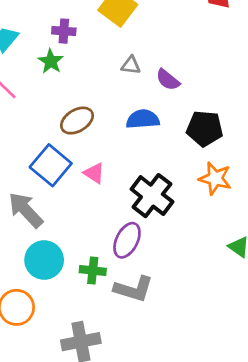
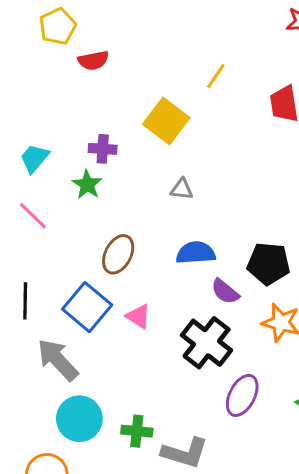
purple semicircle: (168, 80) -> (225, 292), moved
brown ellipse: (77, 121) -> (118, 254), turned -32
purple ellipse: (127, 240) -> (242, 395), moved

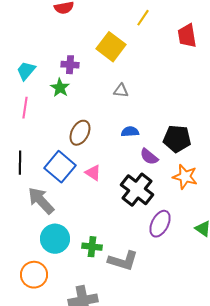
pink line: (33, 216) -> (25, 108), turned 55
blue semicircle: (196, 253) -> (130, 132), size x0.7

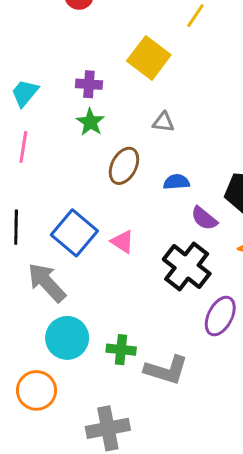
green star: (60, 88) -> (90, 122), moved
brown ellipse: (80, 133) -> (124, 166), moved

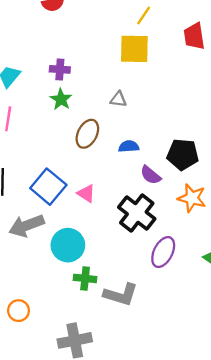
yellow square: (149, 58) -> (134, 49), moved, turned -36
gray arrow: (47, 283) -> (27, 226), turned -68
cyan circle: (67, 338) -> (68, 245), moved
orange circle: (36, 390) -> (18, 311), size x0.7

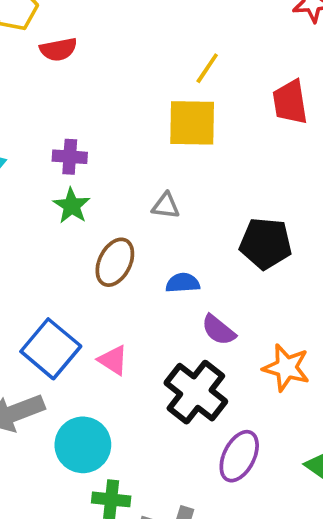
black pentagon: (183, 154) -> (266, 243), moved

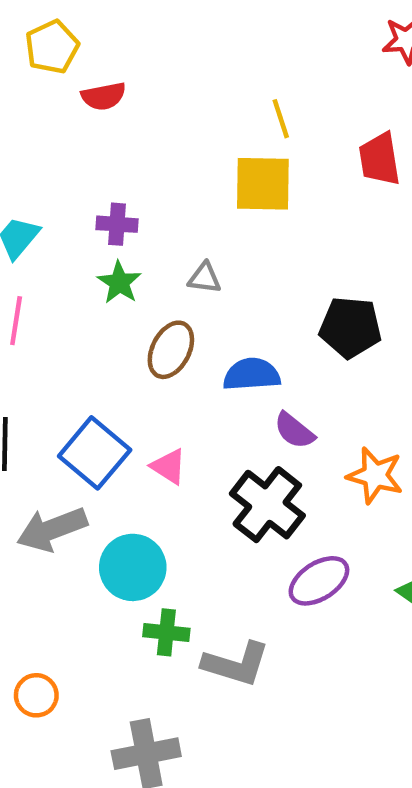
yellow line: (207, 68) -> (281, 119), turned -52
gray triangle: (166, 206) -> (205, 278), moved
blue semicircle: (183, 283) -> (252, 374), size x1.4
purple ellipse: (239, 456) -> (319, 581), turned 30

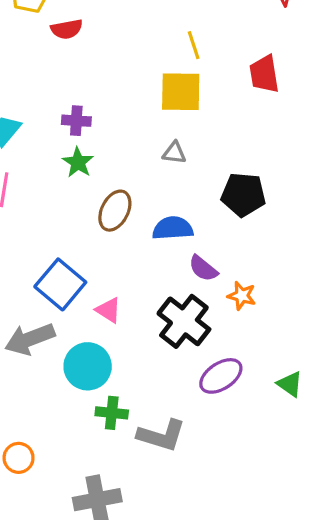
gray triangle: (205, 278) -> (174, 153), moved
pink triangle: (169, 466) -> (108, 310), moved
orange star: (375, 475) -> (242, 296), moved, size x0.7

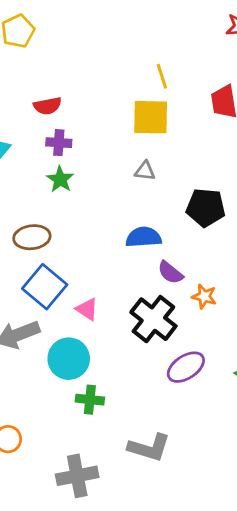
red semicircle: (67, 29) -> (48, 106), moved
brown ellipse: (115, 211) -> (32, 237), moved, turned 56
gray L-shape: (161, 435) -> (149, 448), moved

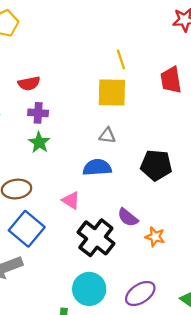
blue semicircle: (144, 237) -> (97, 167), moved
pink triangle: (87, 309) -> (71, 200), moved
black cross: (153, 319) -> (96, 238), moved
cyan circle: (69, 359) -> (89, 289), moved

